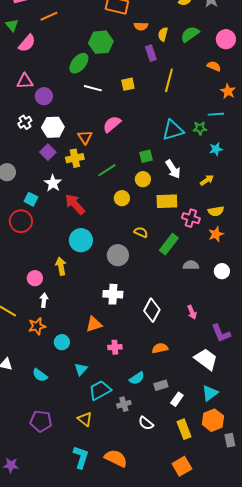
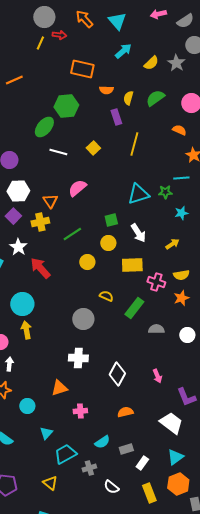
yellow square: (128, 84) -> (93, 148), turned -32
cyan circle: (81, 240) -> (22, 304), moved

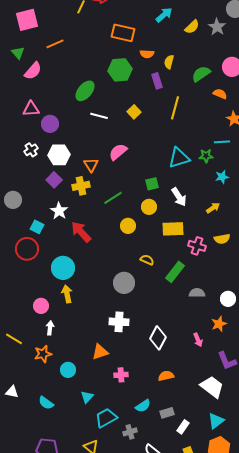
green semicircle: (155, 98) -> (201, 74), moved
green hexagon: (66, 106) -> (120, 70), moved
orange star: (181, 298) -> (219, 324), moved

